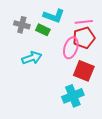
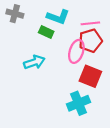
gray cross: (22, 25) -> (15, 14), moved

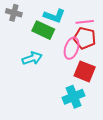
green rectangle: (46, 32) -> (43, 30), size x1.5
red pentagon: (90, 41) -> (85, 38), turned 30

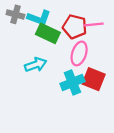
cyan L-shape: (54, 16) -> (39, 18), moved
red pentagon: (85, 38) -> (75, 27), moved
cyan cross: (74, 97) -> (72, 82), moved

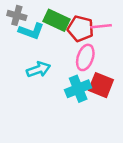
cyan L-shape: (39, 18) -> (31, 31), moved
green rectangle: (48, 33) -> (56, 20), moved

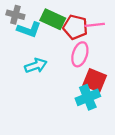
cyan cross: (78, 89) -> (88, 97), moved

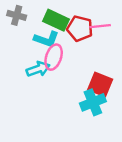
cyan L-shape: (29, 29) -> (46, 39), moved
pink ellipse: (80, 54) -> (54, 57), moved

